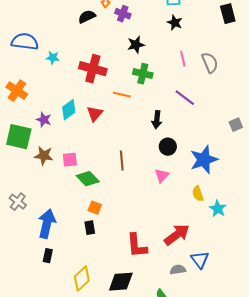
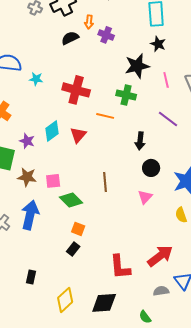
black star: (136, 45) -> (137, 66), moved, size x1.4
blue arrow: (47, 224) -> (30, 215), moved
black rectangle: (90, 228) -> (73, 249), turned 48

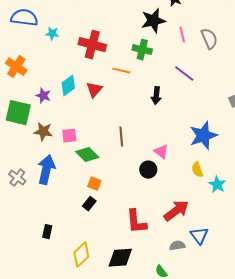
black circle: (151, 168) -> (148, 170), moved
pink triangle: (145, 197) -> (161, 152), turned -35

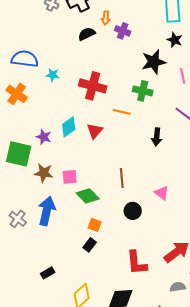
orange cross: (16, 67) -> (17, 94), moved
black circle: (148, 170) -> (133, 211), moved
black rectangle: (47, 232) -> (48, 273), turned 48

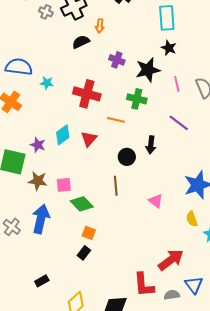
purple cross: (123, 31) -> (117, 60), moved
black circle: (133, 211) -> (127, 157), moved
red L-shape: (137, 263) -> (144, 285), moved

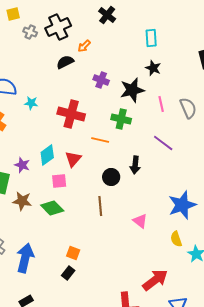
cyan rectangle: (167, 18) -> (151, 38), size x0.7
orange arrow: (100, 26) -> (84, 46), turned 40
pink square: (64, 185) -> (59, 181), moved
green diamond: (82, 204) -> (52, 208), moved
blue arrow: (41, 219) -> (25, 258), moved

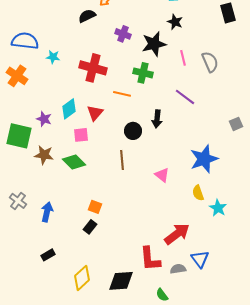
blue arrow: (25, 258) -> (47, 212), size x0.7

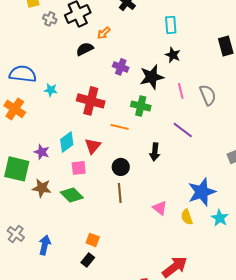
black circle: (133, 131) -> (121, 167), moved
yellow semicircle: (198, 193) -> (187, 217), moved
cyan star: (218, 208) -> (220, 218), moved

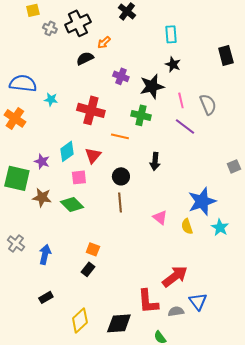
purple line: (183, 130) -> (185, 126), moved

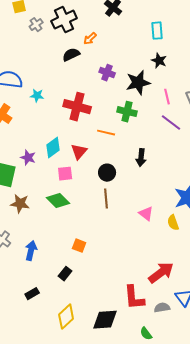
gray cross: (50, 28) -> (36, 25), turned 32
brown star: (42, 197) -> (20, 204), moved
black rectangle: (88, 269) -> (65, 274), moved

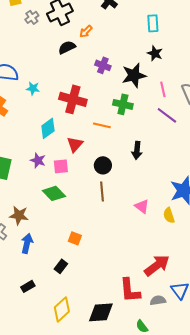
cyan diamond: (53, 148) -> (48, 128), moved
purple star: (28, 158) -> (38, 160), moved
brown star: (20, 204) -> (19, 215), moved

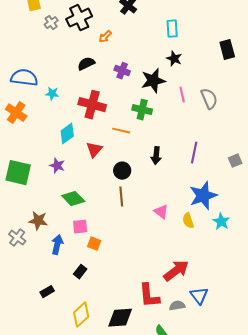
black semicircle: (67, 47) -> (86, 64), moved
purple line: (167, 115) -> (194, 153), moved, turned 65
pink square: (61, 166) -> (80, 227), moved
blue arrow: (27, 243) -> (57, 245), moved

